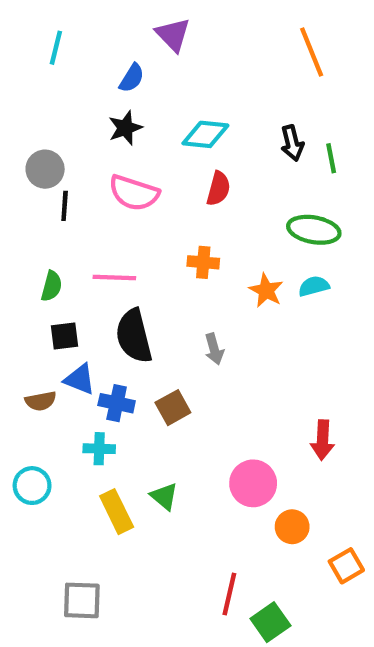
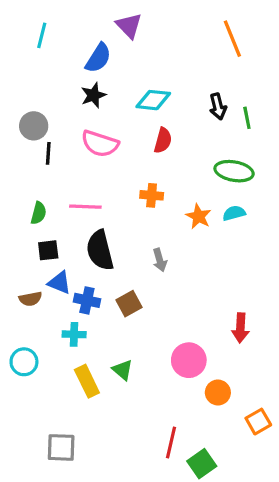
blue semicircle: (132, 78) -> (98, 58), size x1.4

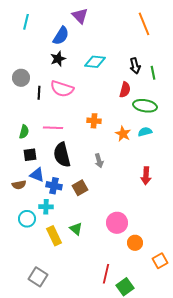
red semicircle: (163, 140) -> (125, 90), moved
black line: (48, 153) -> (39, 93), moved
red arrow: (240, 328) -> (146, 176), moved
cyan circle: (24, 362) -> (27, 219), moved
gray square: (61, 447) -> (38, 277), turned 30

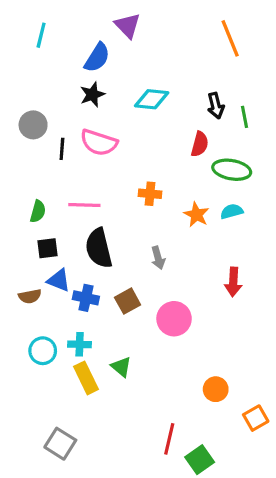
cyan cross: (46, 207) -> (80, 344), moved
pink circle: (117, 223) -> (174, 319), moved

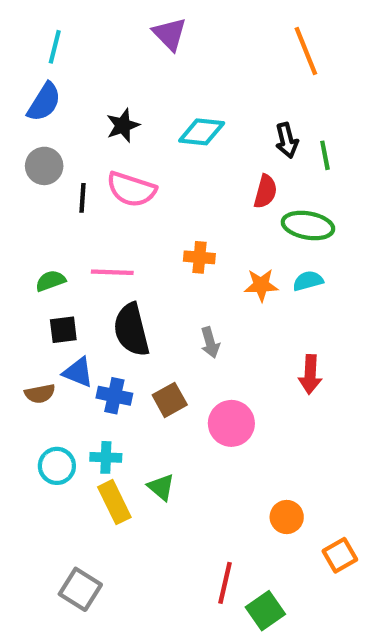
blue semicircle: (97, 58) -> (44, 102), moved
green semicircle: (38, 211) -> (51, 281), turned -125
orange star: (196, 215) -> (261, 285), turned -30

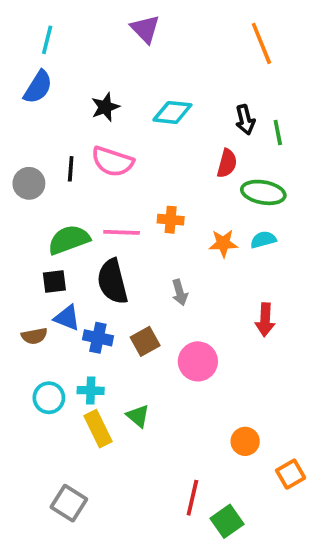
gray circle: (44, 166) -> (29, 183), moved
pink line: (112, 272) -> (122, 232), moved
green semicircle: (51, 281) -> (69, 240), moved, size x1.6

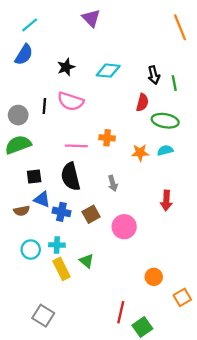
cyan line: (47, 40) -> (30, 25), turned 36
orange line: (261, 43) -> (180, 27), moved
green semicircle: (69, 240) -> (18, 145), moved

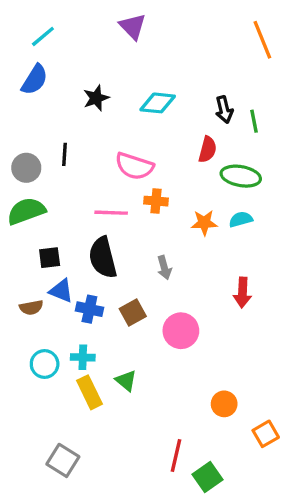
pink semicircle: (71, 101) -> (134, 166), moved

